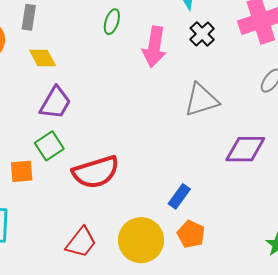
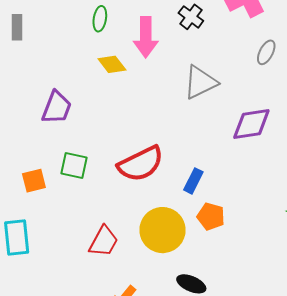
yellow diamond: (43, 58) -> (112, 64), moved
green square: (49, 146) -> (74, 165), moved, turned -36
red semicircle: (96, 172) -> (141, 164), moved

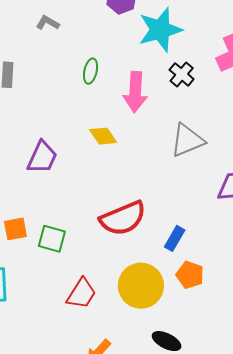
yellow diamond: (112, 64) -> (103, 136), moved
green square: (74, 165) -> (52, 239), moved

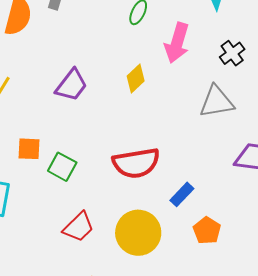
black cross: (182, 74) -> (232, 53), moved
yellow diamond: (103, 136) -> (136, 78), turned 68
orange pentagon: (190, 275) -> (207, 230), moved

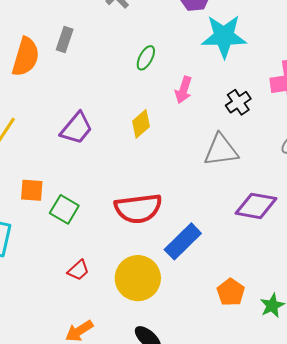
pink arrow: (177, 43) -> (183, 90), size x0.7
blue rectangle: (182, 194) -> (183, 241), size x1.5
red trapezoid: (78, 227) -> (78, 270), size x0.7
orange pentagon: (207, 230) -> (231, 292), moved

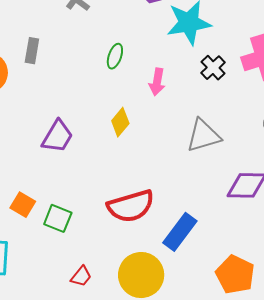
black cross: (238, 102) -> (213, 68), moved
orange square: (32, 190) -> (23, 205), turned 35
orange pentagon: (231, 292) -> (235, 275), size x1.4

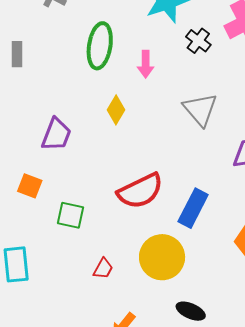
green ellipse: (115, 56) -> (100, 46), size x1.8
gray triangle: (203, 136) -> (200, 109), turned -45
orange square: (23, 205) -> (30, 186), moved

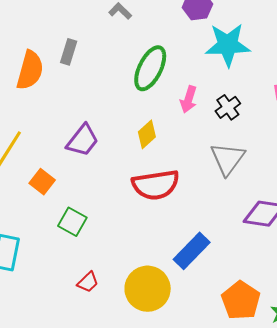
black cross: (198, 41) -> (228, 107), moved
red semicircle: (140, 191) -> (156, 185), moved

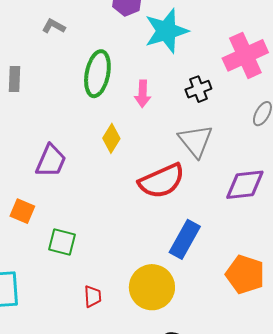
black cross: (228, 107) -> (198, 89), moved, turned 30
red semicircle: (156, 185) -> (162, 181), moved
red trapezoid: (88, 282) -> (93, 296), turned -35

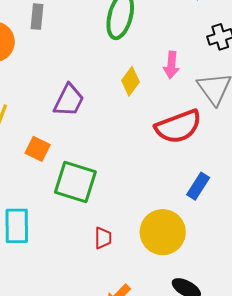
pink arrow: (143, 94) -> (171, 65), moved
blue rectangle: (185, 239) -> (198, 186), size x0.7
green square: (62, 242) -> (75, 182), size x1.5

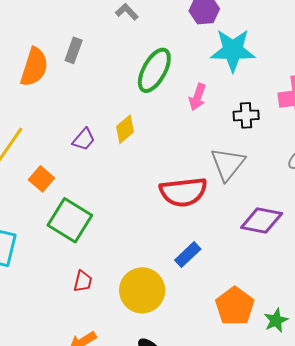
pink arrow: (171, 65) -> (197, 97), moved
yellow diamond: (131, 81) -> (125, 129), moved
purple trapezoid: (69, 100) -> (84, 139), size x0.7

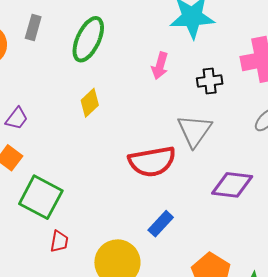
green ellipse: (154, 70) -> (88, 39), moved
purple trapezoid: (84, 139) -> (17, 118), moved
red trapezoid: (83, 281) -> (59, 241), moved

